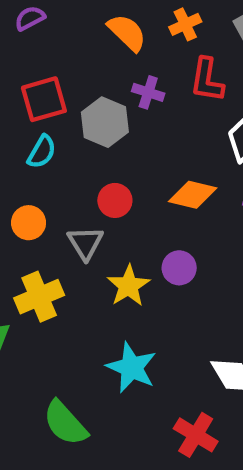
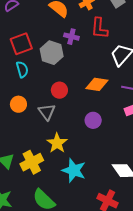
cyan semicircle: (42, 152) -> (22, 69), turned -42
yellow star: (128, 286) -> (57, 143), moved
yellow cross: (39, 297) -> (32, 162), moved

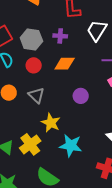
purple cross: (71, 37) -> (60, 36), moved
orange diamond: (97, 84) -> (65, 64), moved
red circle: (59, 90) -> (34, 65), moved

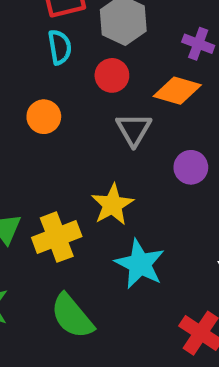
purple cross: (60, 36) -> (198, 44), moved
gray triangle: (36, 95) -> (134, 129), moved

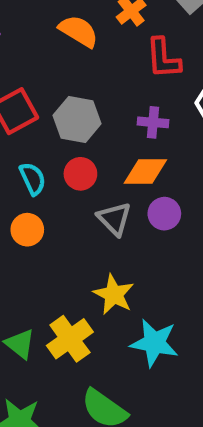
cyan semicircle: (60, 47) -> (33, 179), moved
purple circle: (191, 167) -> (164, 214), moved

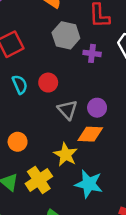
gray hexagon: (77, 120) -> (66, 35), moved
orange diamond: (145, 171) -> (90, 134), moved
orange circle: (27, 230) -> (18, 142), moved

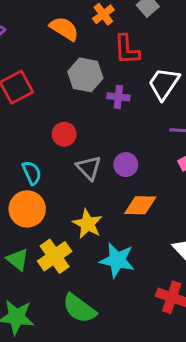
cyan semicircle: (20, 85) -> (32, 173), moved
orange diamond: (90, 134) -> (140, 205), moved
orange circle: (18, 142) -> (27, 209), size x1.5

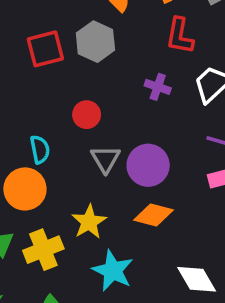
gray hexagon: (85, 75) -> (95, 42), moved
purple circle: (126, 165) -> (148, 165), size x1.5

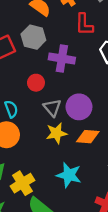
purple cross: (158, 87) -> (62, 58), moved, size x1.6
yellow star: (89, 222) -> (56, 133), moved, turned 30
yellow cross: (43, 250) -> (22, 183), moved

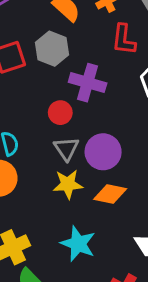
red circle: (36, 83) -> (60, 113), moved

